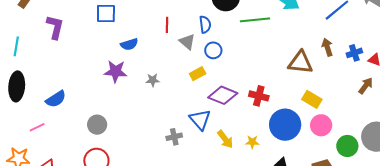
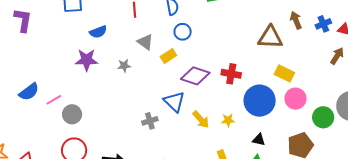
gray triangle: (187, 42) -> (145, 42), moved
pink line: (37, 127) -> (54, 100), moved

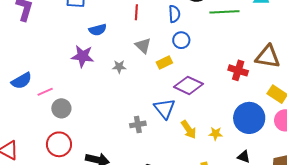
red cross: (231, 74) -> (238, 70), moved

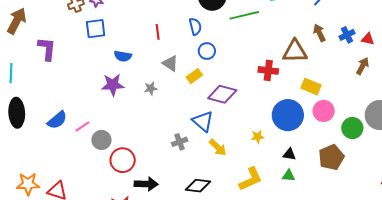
blue semicircle: (98, 30) -> (123, 56), turned 36
yellow arrow: (189, 130) -> (218, 147), moved
red circle: (59, 144) -> (123, 160), moved

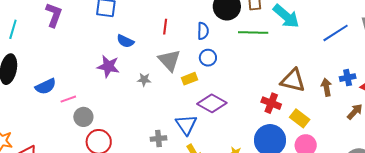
brown arrow: (319, 33) -> (326, 87), moved
gray triangle: (170, 63) -> (169, 60), size x1.4
red cross: (268, 70) -> (271, 103), moved

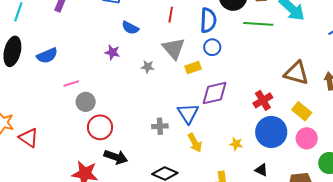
blue semicircle: (203, 31) -> (208, 20), size x1.4
purple star: (108, 66) -> (112, 52), size x0.7
blue semicircle: (46, 86) -> (47, 56), moved
purple diamond: (212, 103) -> (214, 93), turned -44
red cross: (271, 103) -> (263, 100), moved, turned 36

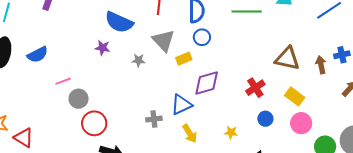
blue semicircle: (130, 28) -> (119, 22), size x1.6
blue triangle: (188, 113) -> (181, 105), turned 40
blue circle: (271, 132) -> (265, 119), size x0.5

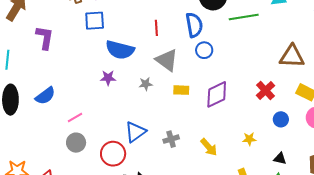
yellow rectangle: (184, 59) -> (181, 90), moved, turned 35
gray circle: (79, 99) -> (76, 143), moved
blue triangle: (181, 105) -> (135, 132), moved

